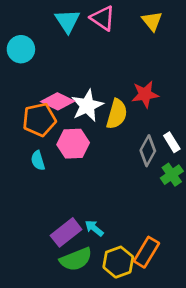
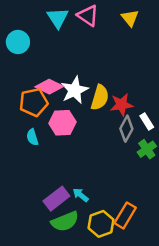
red star: (145, 94) -> (122, 105), moved

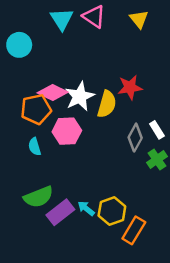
red star: (122, 105) -> (130, 87), moved
green semicircle: (65, 221) -> (38, 197), moved
yellow hexagon: (101, 224) -> (112, 211), moved

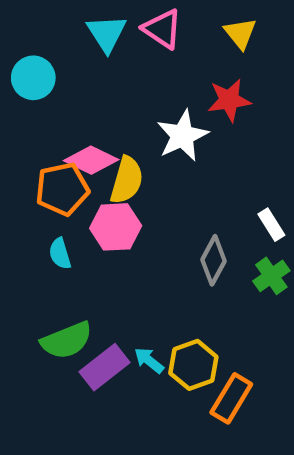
red star: (130, 87) -> (229, 100), moved
white star: (80, 96) -> (182, 136), moved
yellow semicircle: (107, 104) -> (127, 180), moved
gray diamond: (135, 138) -> (214, 260), moved

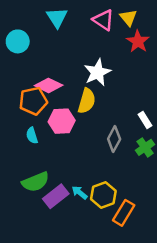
pink triangle: (162, 29) -> (103, 20), moved
red star: (229, 100) -> (138, 41), moved, turned -30
yellow semicircle: (127, 180) -> (87, 101), moved

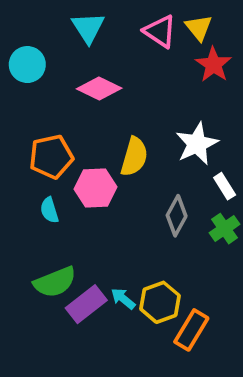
white star: (97, 72) -> (197, 144), moved
pink diamond: (49, 85) -> (99, 88), moved

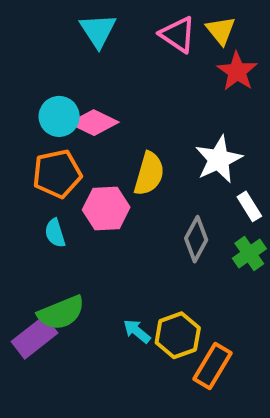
cyan circle: (27, 65) -> (59, 116), moved
pink diamond: (99, 88) -> (94, 123), moved
purple rectangle: (86, 304) -> (35, 337), moved

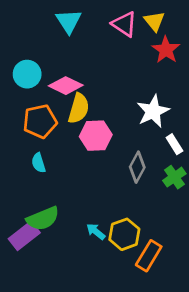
cyan circle: (59, 116) -> (27, 74), moved
yellow semicircle: (149, 174) -> (79, 108), moved
pink hexagon: (106, 208) -> (96, 136), moved

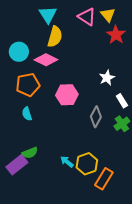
yellow semicircle: (79, 108) -> (55, 37), moved
white star: (153, 111) -> (107, 78), size x0.7
green semicircle: (43, 219) -> (30, 153), size x0.7

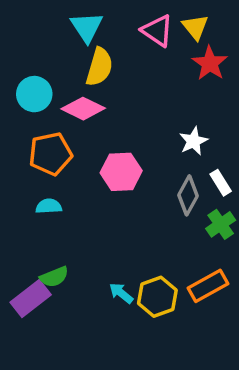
cyan semicircle: (27, 114) -> (49, 206), turned 104
gray diamond: (96, 117) -> (188, 195), moved
orange rectangle: (104, 179) -> (208, 286), moved, turned 30

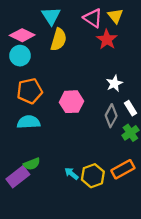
red star: (210, 63) -> (107, 40), moved
pink diamond: (83, 109) -> (22, 35), moved
cyan semicircle: (49, 206) -> (29, 122), size x1.5

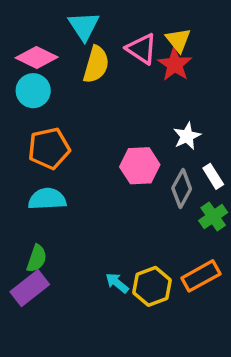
yellow triangle: (115, 16) -> (178, 40), moved
pink triangle: (93, 18) -> (142, 49), moved
pink hexagon: (71, 102) -> (140, 166), moved
green semicircle: (32, 164) -> (37, 258), moved, turned -49

